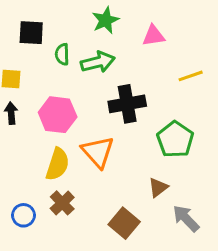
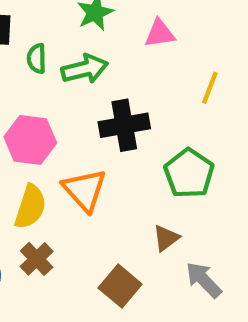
yellow line: (191, 76) -> (210, 88), turned -50

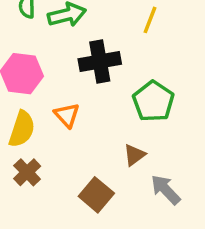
yellow line: (210, 88) -> (150, 20), moved
orange triangle: (85, 190) -> (67, 115), size x0.7

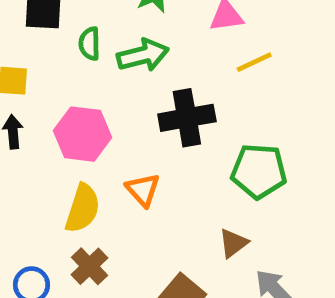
yellow line: (150, 20) -> (254, 62), turned 44
green pentagon: (153, 101) -> (259, 171), turned -30

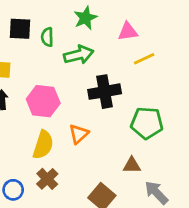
green semicircle: (89, 44) -> (47, 37), moved
orange triangle: (143, 190) -> (79, 134), turned 30
brown triangle: (233, 243) -> (132, 165), turned 36

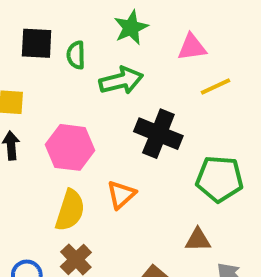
black cross: (105, 92) -> (158, 134), turned 32

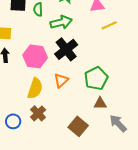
black cross: (158, 134) -> (66, 49), moved, turned 30
green pentagon: (219, 179) -> (96, 78), moved, turned -30

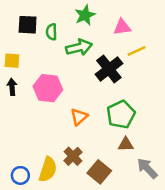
black cross: (66, 49) -> (109, 69), moved
yellow semicircle: (35, 88) -> (48, 169), moved
brown cross: (38, 113) -> (73, 156), moved
blue circle: (13, 121) -> (20, 175), moved

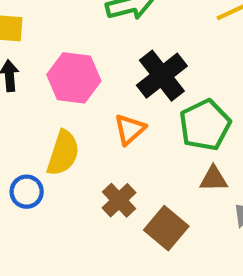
black cross: (109, 69) -> (162, 76), moved
yellow semicircle: (48, 169) -> (63, 153), moved
blue circle: (20, 175) -> (27, 192), moved

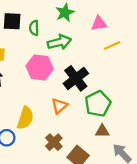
pink hexagon: (74, 78) -> (40, 67), moved

